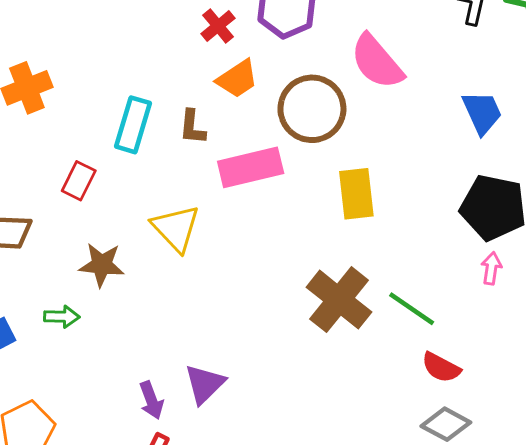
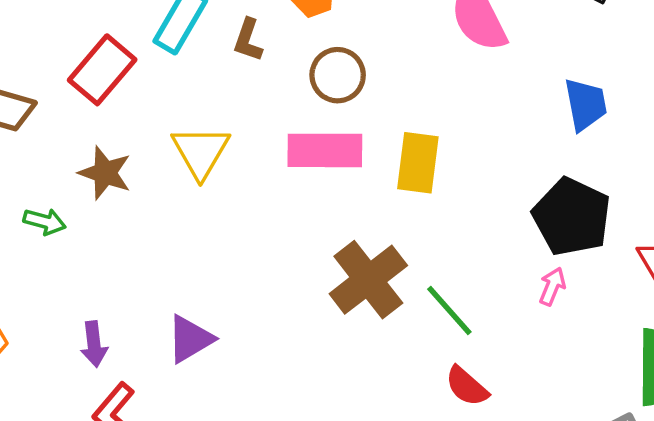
brown circle: (312, 109) -> (338, 75), moved, size x0.7
pink rectangle: (251, 167) -> (325, 150), moved
red rectangle: (79, 181) -> (102, 70), size x1.5
purple arrow: (151, 400) -> (94, 344), moved

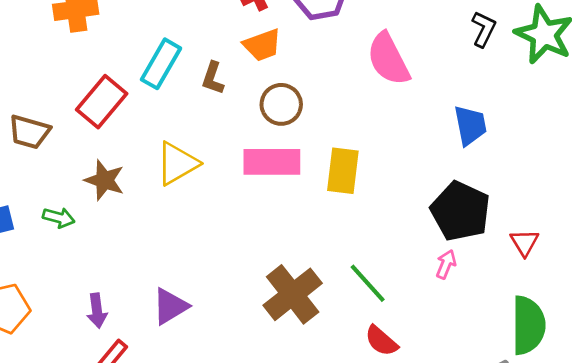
yellow triangle: (201, 152) -> (177, 164), turned 30
brown cross: (368, 280) -> (293, 294), moved

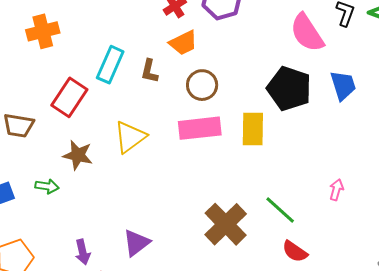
pink semicircle: (388, 59) -> (307, 33), moved
black pentagon: (460, 211) -> (289, 89), moved

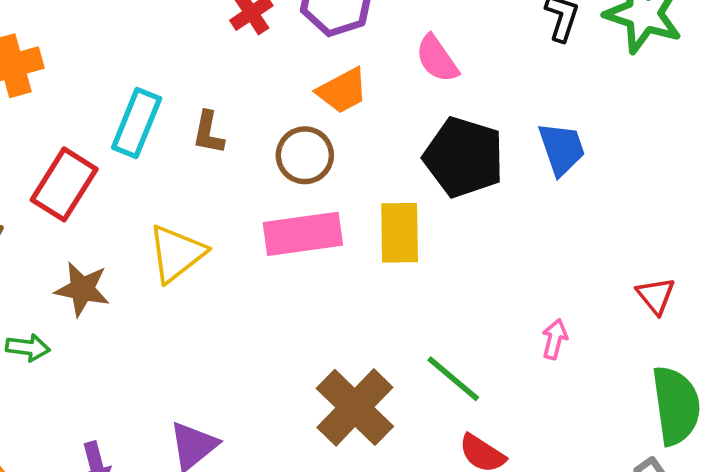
pink semicircle: (307, 33) -> (437, 59), moved, size x0.7
orange trapezoid: (183, 43) -> (342, 91), moved

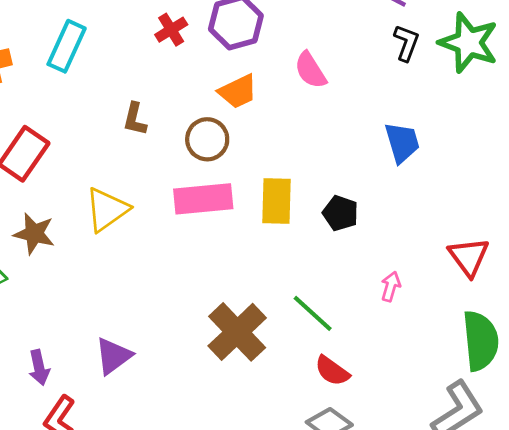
cyan rectangle: (137, 123) -> (67, 46), moved
black pentagon: (464, 157) -> (340, 213), moved, size x0.6
red triangle: (656, 296) -> (469, 257), size x1.4

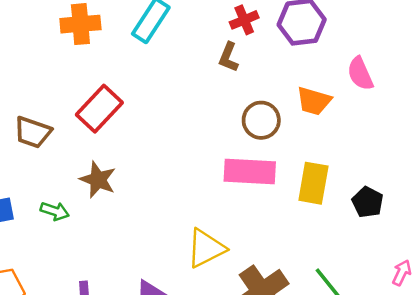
orange trapezoid: (238, 91) -> (314, 101), moved, turned 33
brown L-shape: (135, 119) -> (229, 57), moved
yellow triangle: (107, 210) -> (206, 248), moved

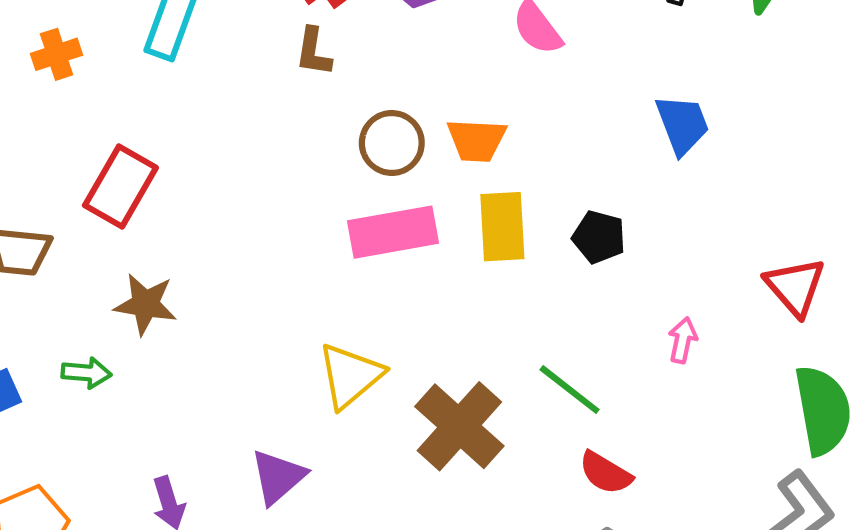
orange cross: (80, 24) -> (57, 54), size x0.7
orange trapezoid: (314, 101) -> (477, 140), moved

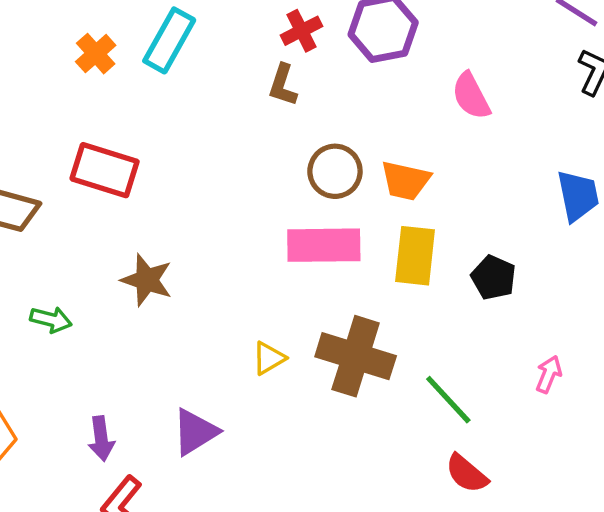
orange cross: (57, 54) -> (96, 54), moved, turned -33
red rectangle: (120, 187) -> (105, 170), turned 68
brown star: (145, 304) -> (147, 280), moved
yellow triangle: (350, 376) -> (269, 358), size x0.6
brown cross: (459, 426) -> (356, 356), moved, turned -34

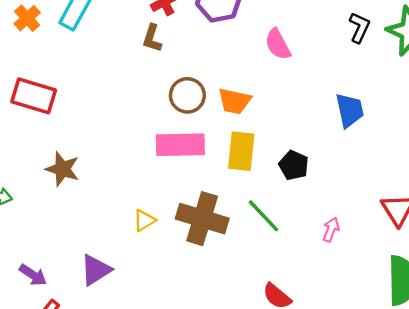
green line: (448, 400) -> (264, 216), moved
purple arrow: (101, 439) -> (33, 275), turned -48

